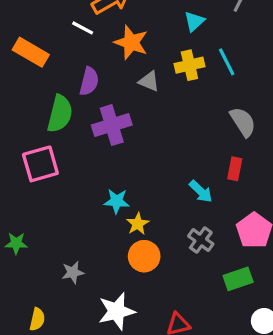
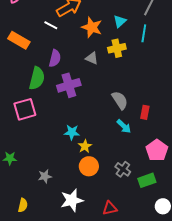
orange star: (131, 42) -> (92, 27), moved
cyan line: (227, 62) -> (144, 33), moved, turned 36
gray semicircle: (243, 122) -> (120, 100), moved
gray cross: (201, 240) -> (123, 169), moved

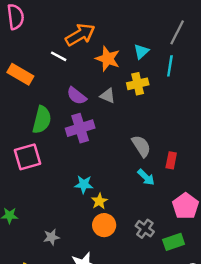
purple semicircle: (55, 58) -> (77, 96), moved, turned 114

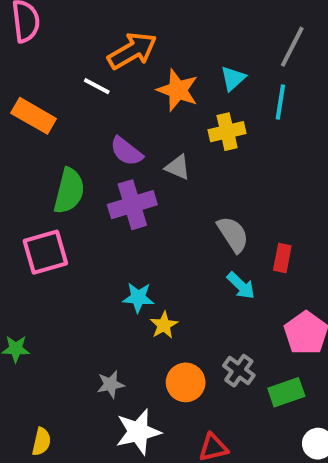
gray triangle: (108, 96) -> (178, 167), moved
orange circle: (104, 225) -> (186, 382), moved
gray star: (51, 237) -> (111, 384), moved

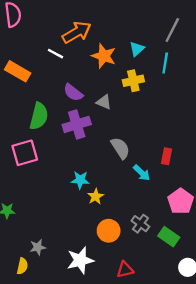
gray semicircle: (233, 234) -> (120, 148), moved
gray star: (111, 384) -> (38, 247), moved
green rectangle: (286, 392) -> (169, 237), turned 54

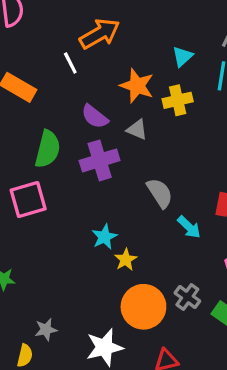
white line: (55, 54) -> (70, 63), turned 35
orange star: (104, 56) -> (137, 86), moved
cyan star: (80, 180) -> (104, 237), turned -30
orange circle: (109, 231) -> (143, 307), size x1.4

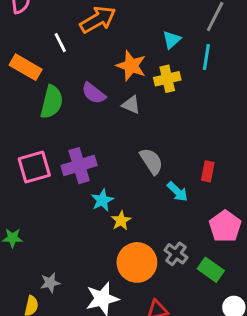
white line: (70, 63) -> (60, 43), moved
green semicircle: (48, 149) -> (52, 102), moved
purple cross: (100, 160) -> (79, 166), moved

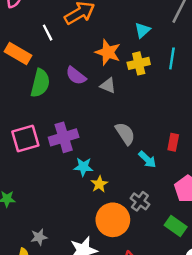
cyan line: (206, 57) -> (172, 58), moved
cyan star: (102, 200) -> (83, 167), turned 30
gray cross: (176, 254) -> (140, 201), moved

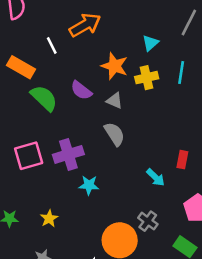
green semicircle: (40, 83) -> (44, 98), turned -60
gray semicircle: (125, 134) -> (115, 134), moved
yellow star: (99, 184) -> (49, 218), moved

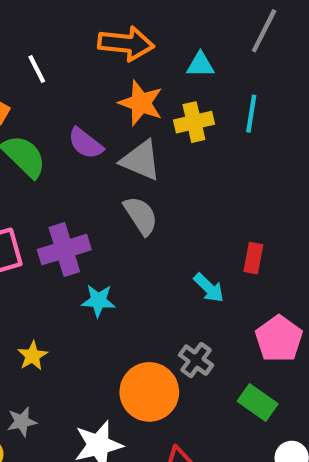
orange arrow: (85, 25) -> (126, 44), moved, turned 36
cyan triangle: (150, 43) -> (200, 65), turned 42
gray triangle: (115, 101) -> (141, 160), size x1.5

